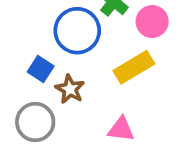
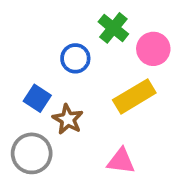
blue circle: (77, 31) -> (75, 58), size x0.6

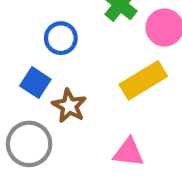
blue circle: (75, 58) -> (61, 38), moved

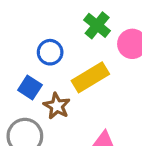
yellow rectangle: (143, 80) -> (90, 77), moved

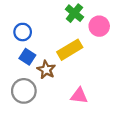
blue circle: (50, 52) -> (23, 32), moved

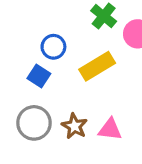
blue circle: (23, 32) -> (53, 47), moved
brown star: (46, 70) -> (74, 126), moved

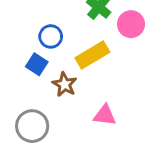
gray circle: (34, 123) -> (32, 126), moved
brown star: (74, 126) -> (65, 84), moved

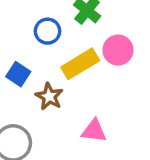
pink circle: (131, 24) -> (118, 50), moved
blue circle: (51, 36) -> (48, 31), moved

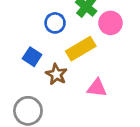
pink circle: (118, 50) -> (110, 23), moved
pink triangle: (94, 131) -> (97, 88), moved

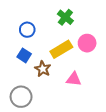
blue circle: (55, 23) -> (27, 30), moved
pink circle: (110, 23) -> (87, 43), moved

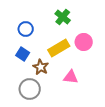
gray circle: (21, 97) -> (30, 89), moved

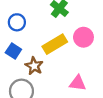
pink triangle: (71, 77) -> (78, 83), moved

